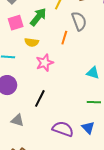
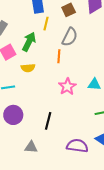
gray semicircle: (79, 21) -> (70, 37), turned 60
pink star: (45, 63) -> (67, 87), moved

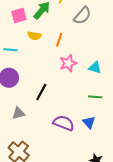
orange line: (59, 56) -> (59, 40), moved
gray triangle: (31, 147) -> (18, 113), turned -32

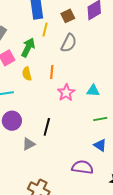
yellow semicircle: (34, 36) -> (27, 74), turned 80
gray triangle: (18, 113) -> (29, 144), moved
purple semicircle: (64, 123) -> (82, 167), moved

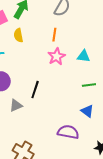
orange line: (52, 72) -> (54, 35), moved

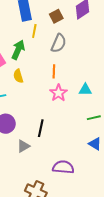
purple semicircle: (68, 132) -> (63, 167), moved

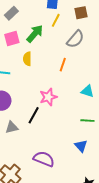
pink star: (58, 93) -> (48, 97), moved

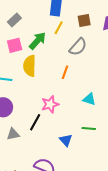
yellow semicircle: (27, 59) -> (30, 66), size x1.5
blue triangle: (81, 146) -> (66, 140), moved

